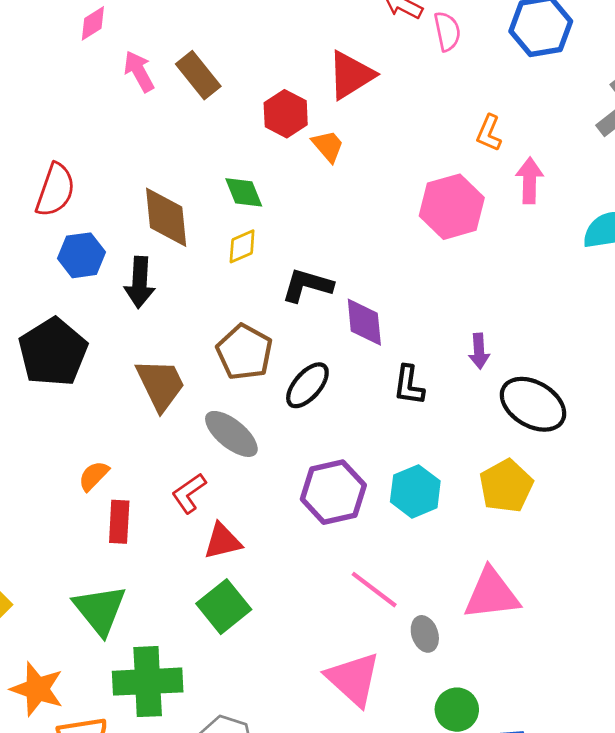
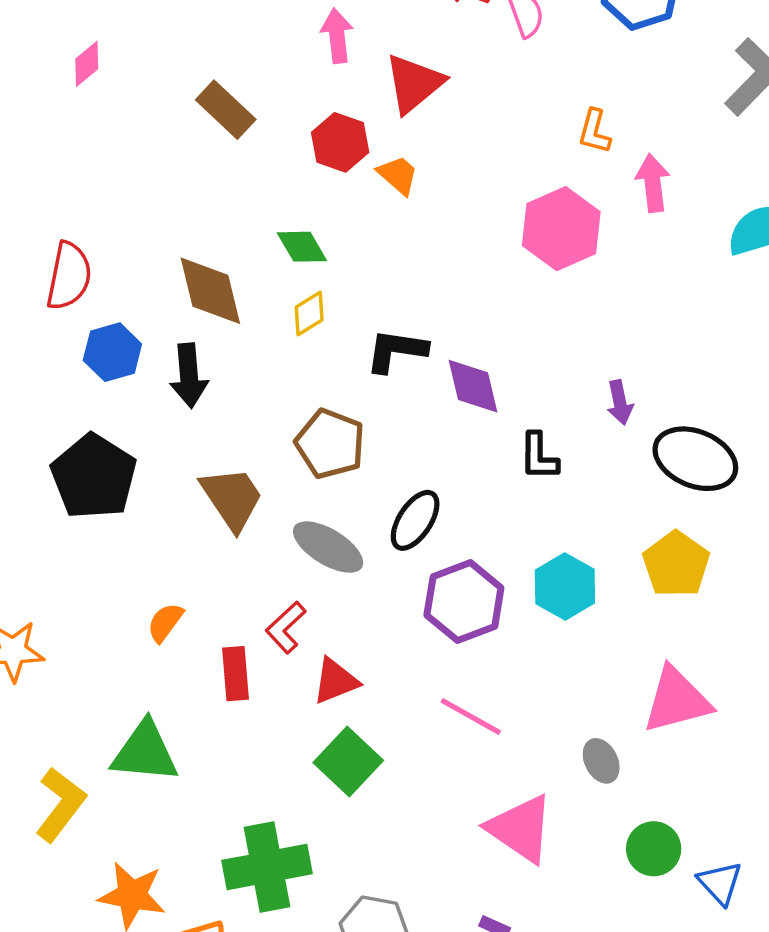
pink arrow: (139, 71) -> (337, 36), moved, turned 30
black ellipse: (307, 385) -> (415, 520), moved
red rectangle: (119, 522) -> (236, 674), moved
pink line: (374, 590) -> (471, 717), moved
green triangle: (100, 610) -> (145, 752), moved, turned -38

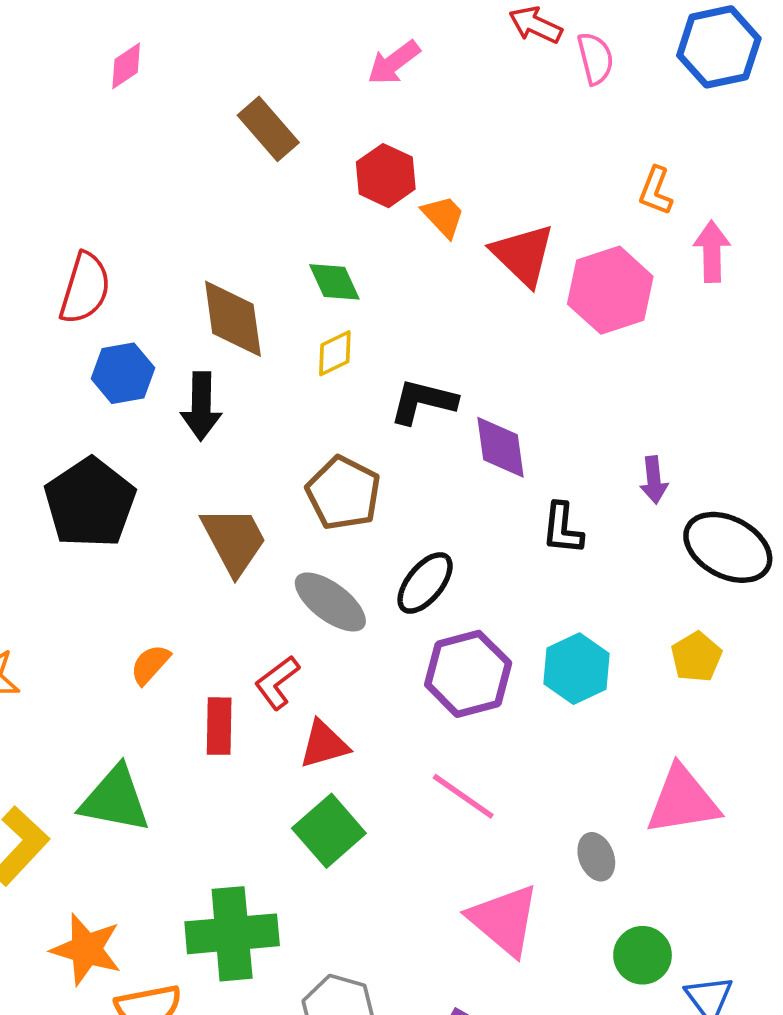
pink arrow: (337, 36) -> (394, 63), turned -126
red triangle: (414, 83) -> (523, 255), moved, turned -42
yellow pentagon: (676, 564) -> (696, 657), size x0.7

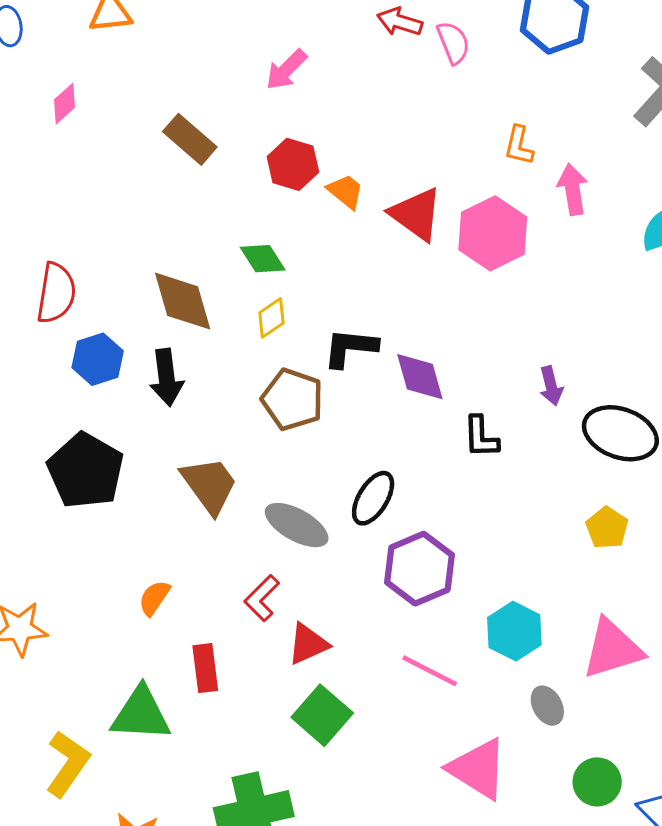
brown pentagon: (343, 493) -> (292, 399), moved
cyan hexagon: (577, 669) -> (514, 631), moved
red rectangle: (219, 726) -> (205, 668), moved

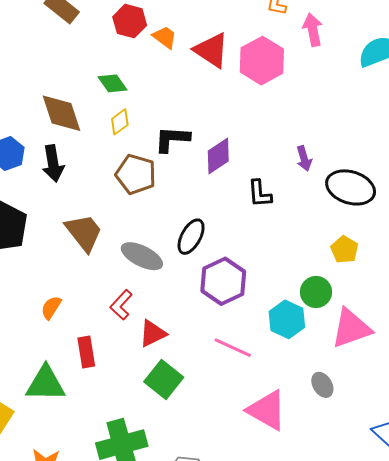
purple diamond: (420, 377) -> (218, 156), turned 75
gray ellipse: (547, 706) -> (322, 385), moved
green circle: (597, 782) -> (316, 292), moved

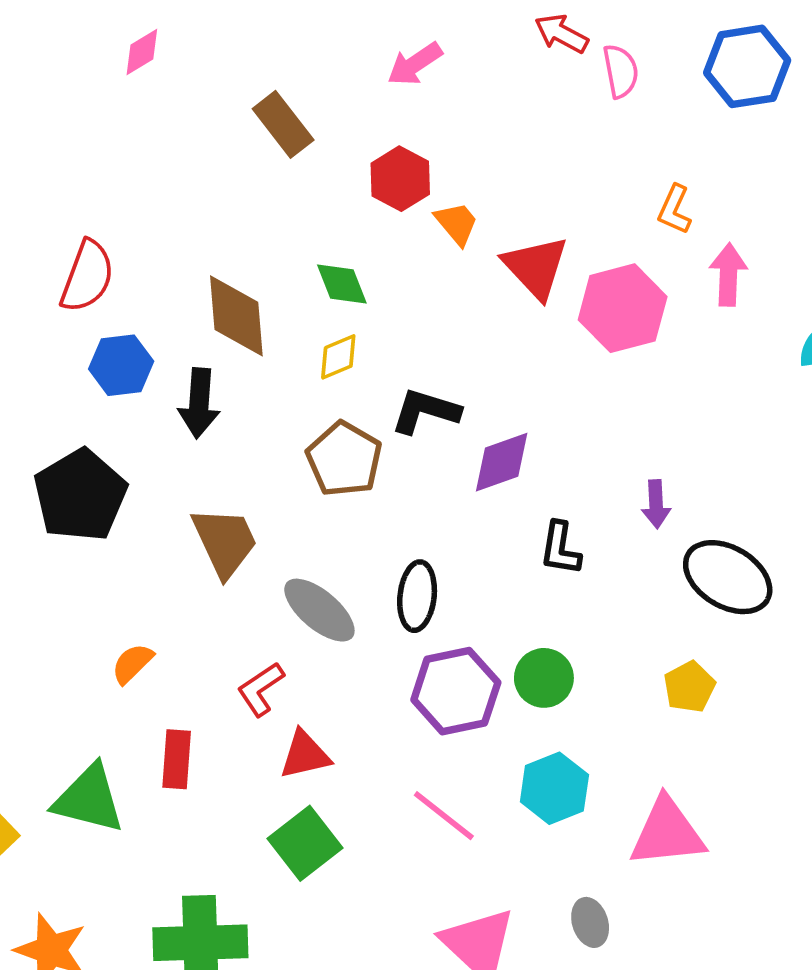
black ellipse: (191, 237) -> (417, 596), turned -36
green circle: (316, 292) -> (544, 678), moved

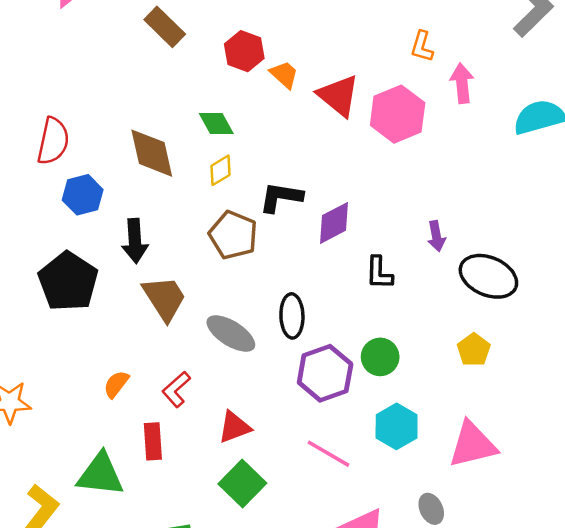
black arrow: (199, 403) -> (135, 241), moved
red L-shape: (261, 689) -> (176, 389), moved

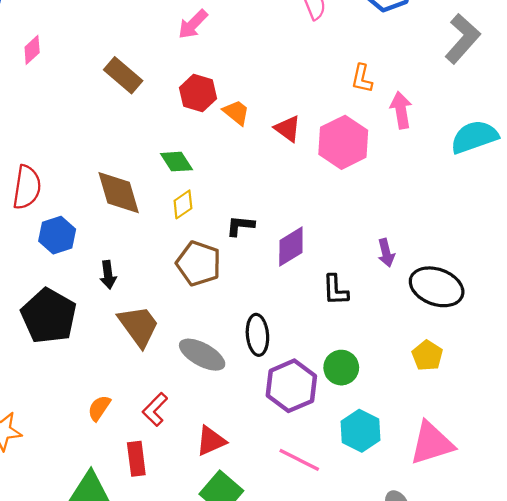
red triangle: (338, 96) -> (288, 129), size x0.7
black L-shape: (281, 197) -> (240, 226), size x0.7
black arrow: (135, 241) -> (108, 275), size x0.7

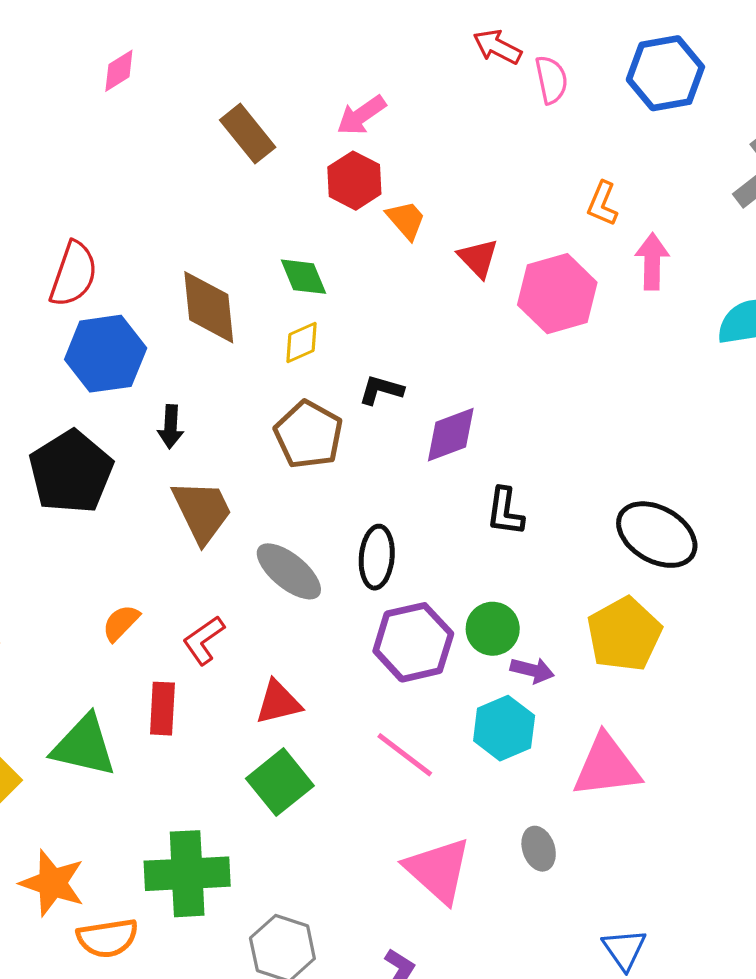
pink arrow: (193, 24) -> (361, 115), moved
blue hexagon: (57, 235) -> (106, 354), size x1.4
purple arrow: (386, 253) -> (532, 670), moved, turned -72
yellow pentagon: (427, 356) -> (624, 634), size x1.6

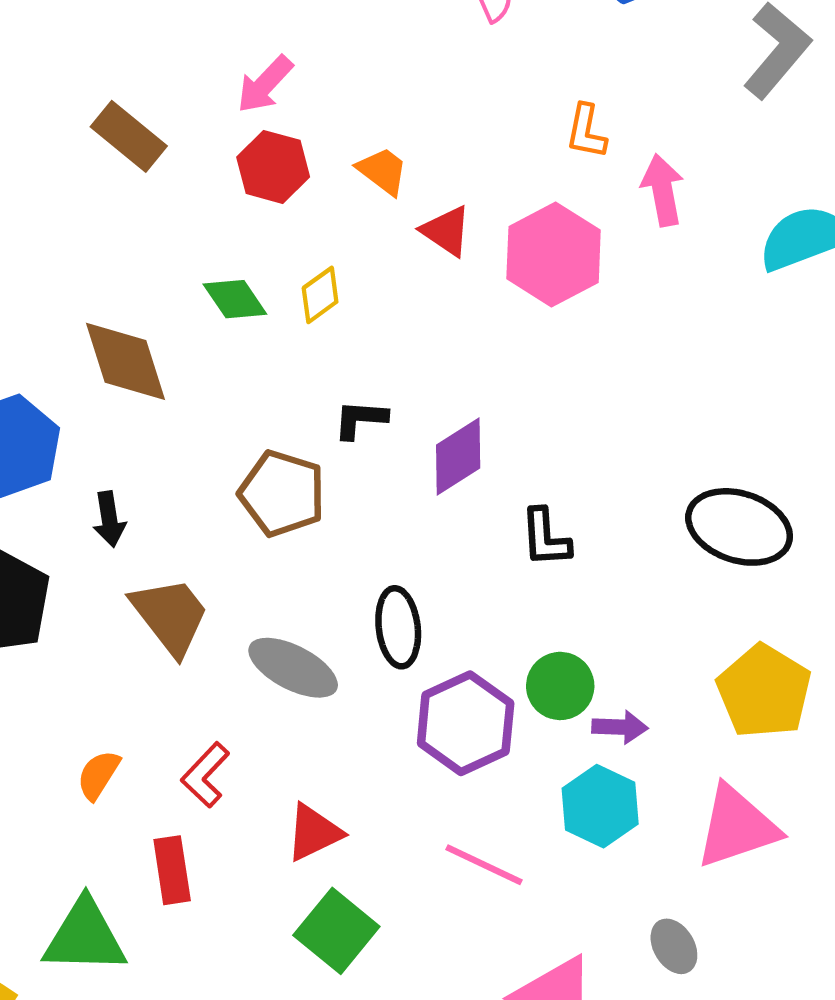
orange trapezoid: (406, 220) -> (383, 171), moved
yellow diamond: (301, 342) -> (320, 295), moved
yellow pentagon: (624, 634) -> (764, 691), moved

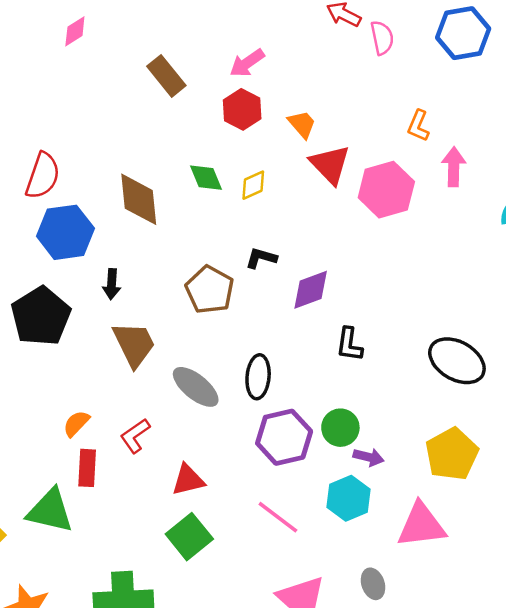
red triangle: (446, 231) -> (330, 164), size x1.4
red rectangle: (172, 870) -> (87, 468), moved

